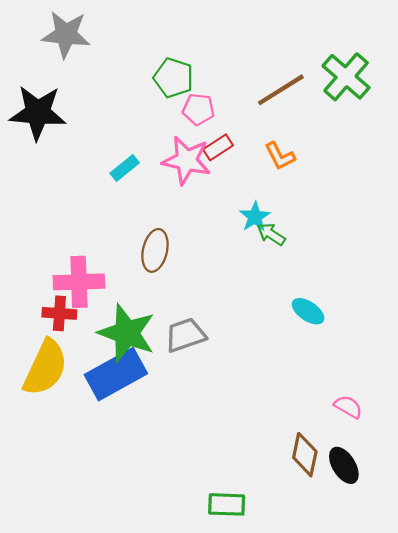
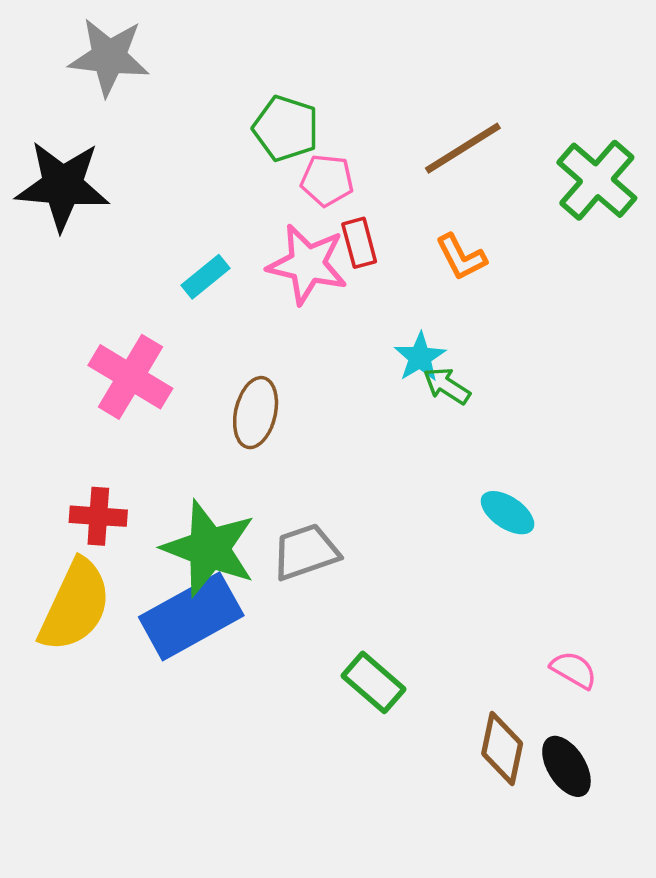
green cross: (346, 77) -> (597, 180), moved
red rectangle: (218, 147) -> (359, 243), turned -72
pink cross: (79, 282) -> (130, 377), moved, turned 33
green rectangle: (227, 504) -> (373, 682), moved, turned 39

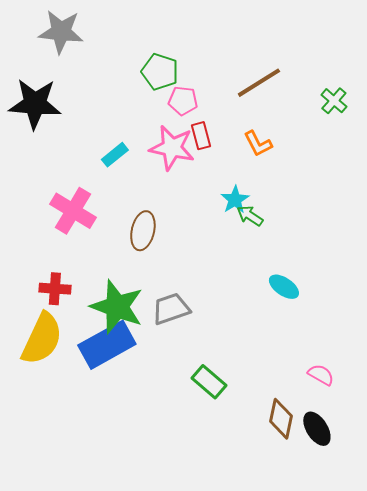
green cross: (597, 180) -> (334, 101), size x0.6

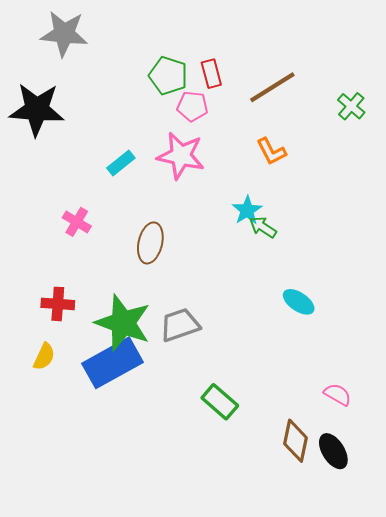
red rectangle: (201, 136) -> (211, 74), moved
pink cross: (73, 211) -> (77, 222), size x0.6
yellow semicircle: (42, 339) -> (44, 357), size x0.5

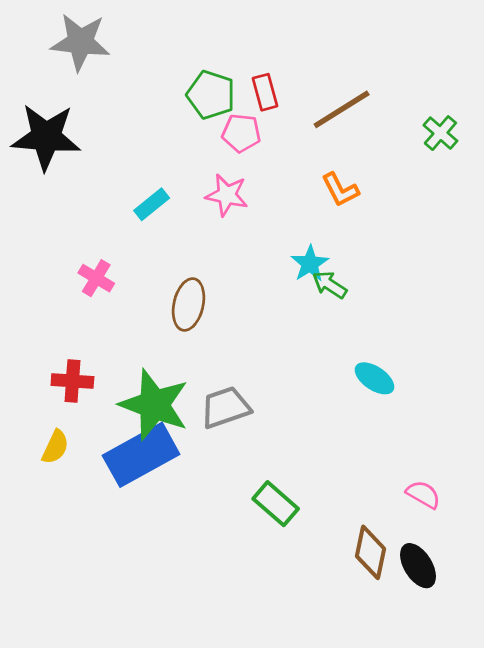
pink star: (181, 156) -> (227, 195), size x0.7

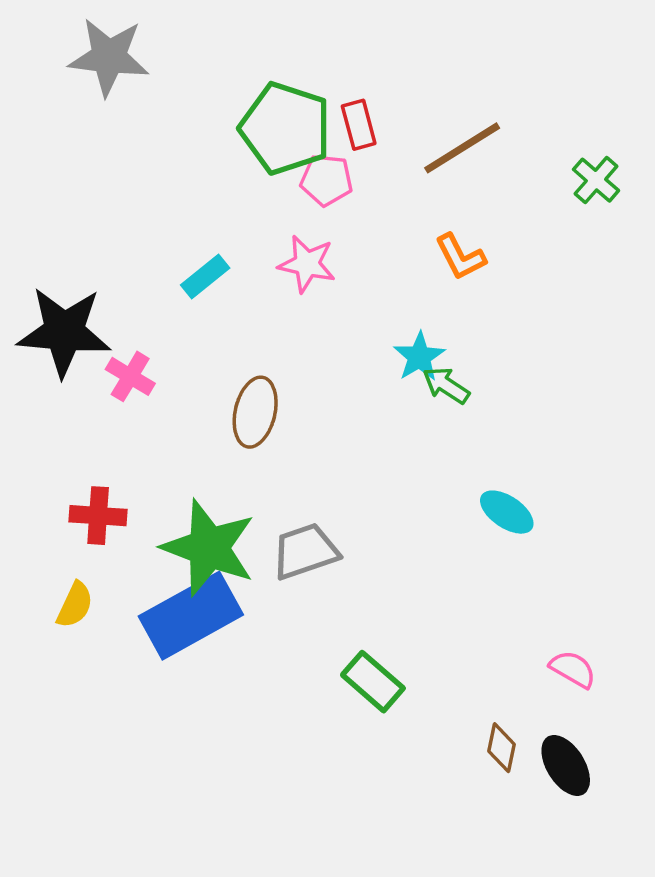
green pentagon: (211, 95) -> (285, 128), size x1.4
black star: (46, 137) -> (64, 332), moved
brown diamond: (371, 552) -> (501, 748), size x0.7

